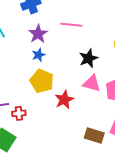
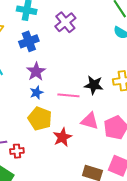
pink line: (71, 25) -> (68, 95), moved
black star: (88, 58) -> (94, 85), moved, turned 30

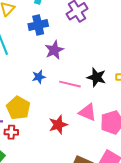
purple star: (36, 71) -> (54, 50), moved
yellow pentagon: (40, 119) -> (18, 108), moved

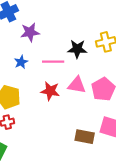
purple star: (54, 50) -> (30, 32), turned 30
red star: (58, 125) -> (50, 91), moved, turned -30

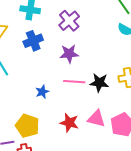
purple star: (30, 32) -> (69, 54), moved
pink line: (53, 62) -> (74, 82), moved

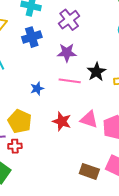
black star: (99, 83) -> (96, 72), moved, turned 30

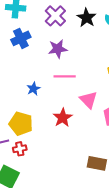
black star: (96, 72) -> (87, 18), moved
pink triangle: (89, 119) -> (88, 100), moved, turned 36
red star: (62, 121) -> (63, 118), turned 30

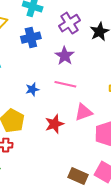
purple star: (58, 49) -> (65, 56), turned 30
pink triangle: (88, 100) -> (83, 112), turned 42

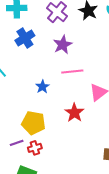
purple star: (65, 56) -> (63, 45), turned 30

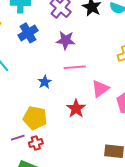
purple star: (63, 45) -> (66, 40), turned 30

